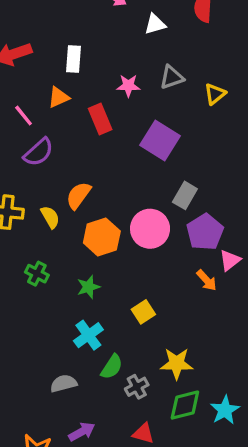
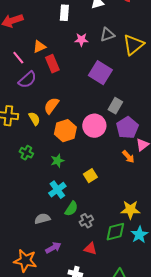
white rectangle: (73, 59) -> (64, 13), moved
yellow triangle: (215, 94) -> (133, 45), size x1.6
red rectangle: (100, 119) -> (52, 64), moved
yellow star: (177, 363) -> (130, 210), moved

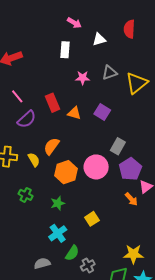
orange triangle: (39, 47) -> (74, 113), moved, turned 40
purple square: (100, 73) -> (102, 112), size x0.7

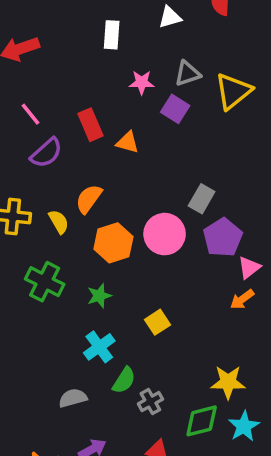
purple square: (102, 112) -> (175, 109), moved
green cross: (26, 195) -> (45, 282), size x1.5
orange arrow: (131, 199) -> (242, 299), moved, turned 96

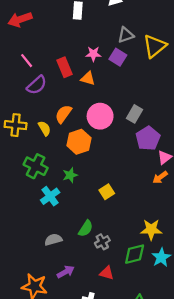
pink star: (142, 82) -> (93, 54), moved
pink circle: (165, 234) -> (100, 116), moved
cyan cross: (99, 347) -> (50, 196), moved

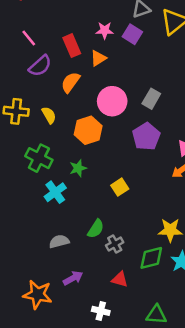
orange triangle: (88, 78) -> (98, 58), turned -48
orange semicircle: (63, 114) -> (70, 82), moved
purple pentagon: (148, 138) -> (146, 137), moved

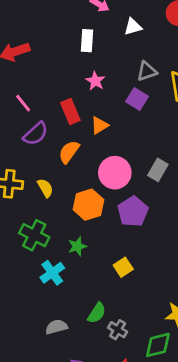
pink star: (105, 30) -> (95, 81), moved, turned 30
purple pentagon: (146, 137) -> (133, 212), moved
gray cross: (115, 244) -> (118, 330), turned -30

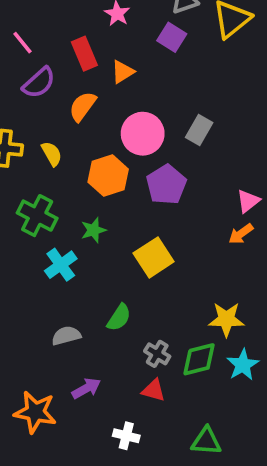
yellow square: (123, 267) -> (154, 257), size x1.5
gray cross: (118, 330) -> (157, 354), moved

